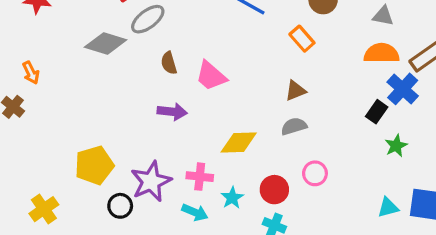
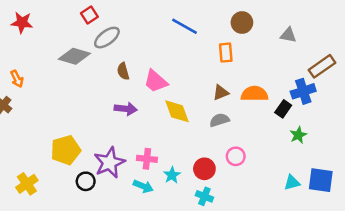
orange rectangle: (302, 39) -> (226, 53), turned 36
orange semicircle: (382, 53) -> (254, 94), moved
blue cross: (403, 89) -> (303, 91), turned 30
yellow diamond: (239, 143) -> (177, 111), moved, turned 72

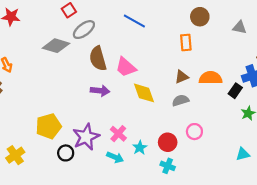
blue line: (184, 26) -> (134, 21), moved
brown semicircle: (123, 71) -> (98, 59), size x1.6
pink cross: (147, 159) -> (118, 134), turned 35

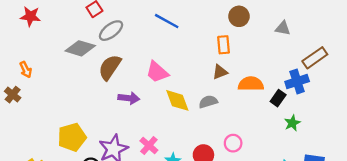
brown semicircle: (98, 59) -> (110, 67), moved, turned 50
brown triangle: (182, 77) -> (220, 72), moved
gray semicircle: (181, 100) -> (208, 102), moved

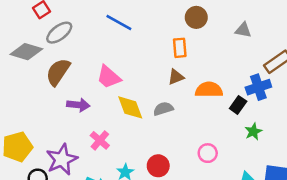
pink circle: (233, 143) -> (208, 153), moved
pink cross: (149, 146) -> (100, 140), moved

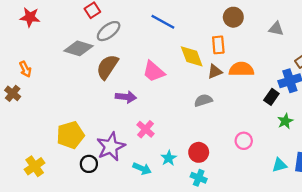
orange semicircle: (209, 90) -> (241, 69), moved
yellow diamond: (130, 107) -> (192, 56), moved

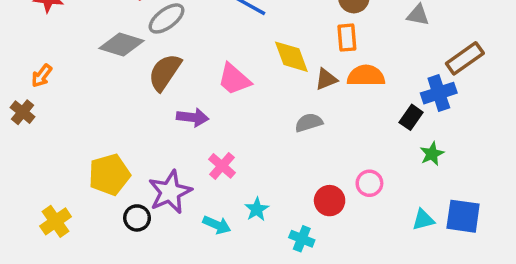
orange rectangle: (218, 45) -> (347, 38), moved
orange arrow: (25, 69) -> (42, 76), turned 63
red circle: (199, 152) -> (330, 201), moved

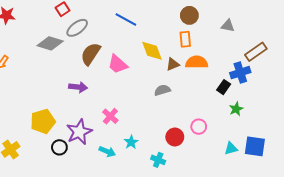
brown semicircle: (165, 72) -> (91, 54), moved
purple arrow: (193, 117) -> (78, 87), moved

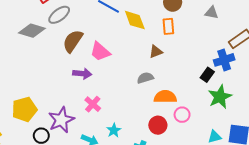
yellow diamond: (152, 51) -> (135, 20), moved
orange semicircle: (197, 62) -> (165, 97), moved
purple arrow: (78, 87) -> (82, 74), moved
green star: (236, 109) -> (220, 97), size x1.6

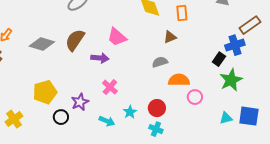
gray diamond: (32, 31) -> (42, 44), moved
brown semicircle: (73, 41) -> (75, 40), moved
purple star: (61, 120) -> (80, 102), size x0.7
red circle: (158, 125) -> (157, 108), moved

